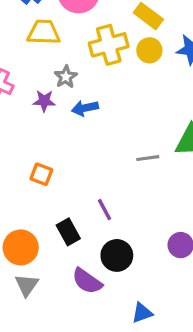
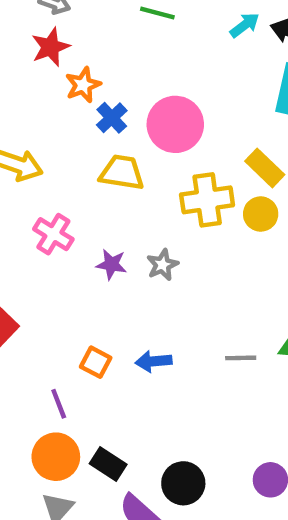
gray star: (66, 77) -> (162, 265), moved
blue arrow: (85, 108) -> (154, 361), moved
purple line: (104, 210) -> (59, 404), moved
black rectangle: (68, 232) -> (108, 464), moved, turned -35

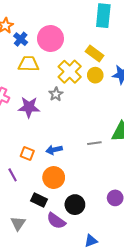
yellow cross: (207, 200) -> (70, 72), turned -30
purple star: (111, 264) -> (29, 107), size x1.5
gray star: (162, 265) -> (56, 94), moved
orange circle: (56, 457) -> (54, 178), moved

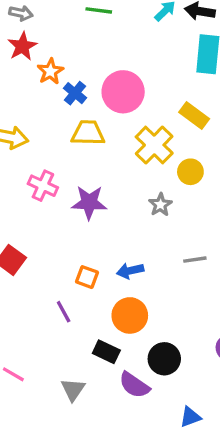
yellow circle: (95, 75) -> (190, 172), moved
gray star: (56, 94) -> (160, 205), moved

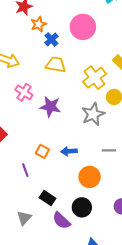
pink circle: (123, 92) -> (83, 27), moved
gray star: (160, 205) -> (93, 114), size x1.6
orange circle: (130, 315) -> (90, 177), moved

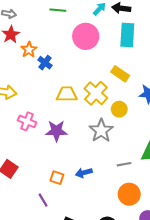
pink circle: (83, 27) -> (86, 36), moved
yellow trapezoid: (56, 65) -> (67, 94), moved
orange circle: (90, 177) -> (129, 194), moved

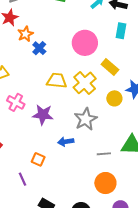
cyan rectangle: (127, 35) -> (121, 31), size x0.7
pink circle: (86, 36) -> (85, 43), moved
yellow circle: (119, 109) -> (114, 98), moved
blue arrow: (84, 173) -> (66, 142), moved

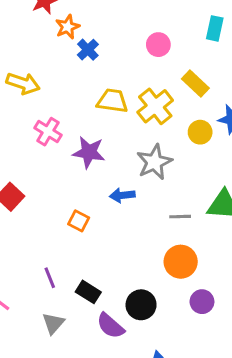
pink circle: (85, 43) -> (158, 45), size x0.6
purple line: (22, 179) -> (50, 278), moved

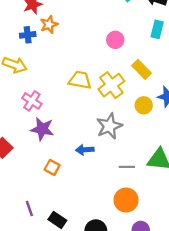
blue cross: (88, 50) -> (28, 35), moved, turned 35
purple star: (89, 152) -> (42, 129), moved

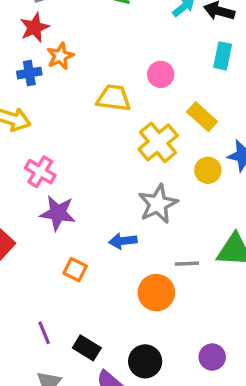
yellow trapezoid: (80, 80) -> (114, 98), moved
orange circle: (126, 200) -> (156, 293), moved

